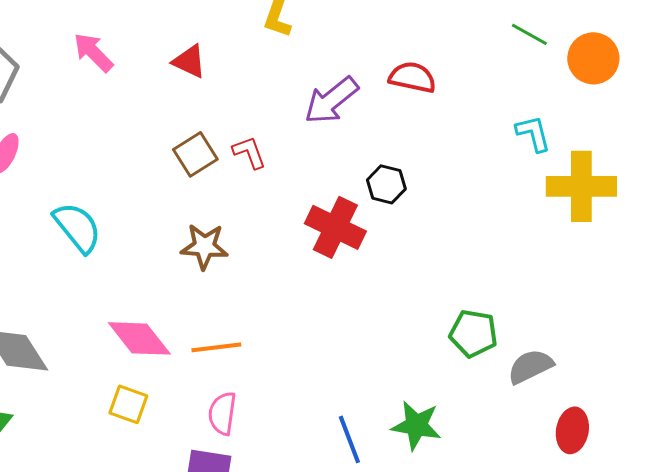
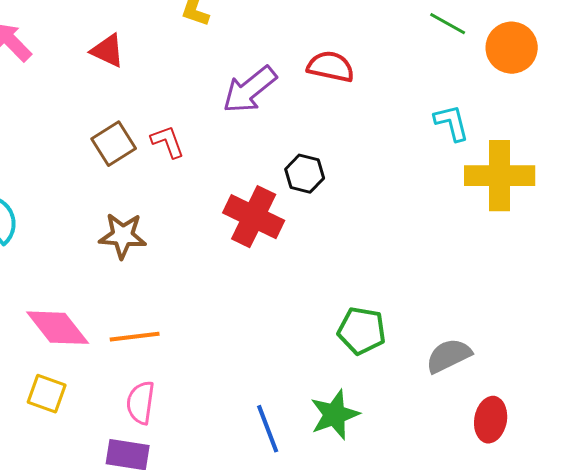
green pentagon: (473, 333) -> (362, 331), moved
green star: (416, 425) -> (335, 415), turned -30

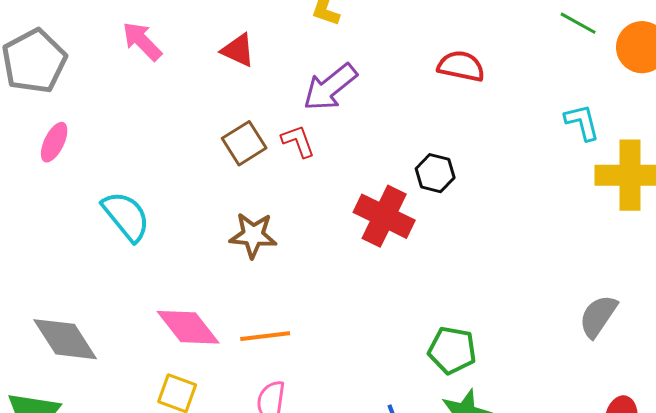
purple arrow: (250, 90) -> (330, 87), moved
green pentagon: (362, 331) -> (452, 350), moved
gray semicircle: (449, 356) -> (598, 316), moved, turned -30

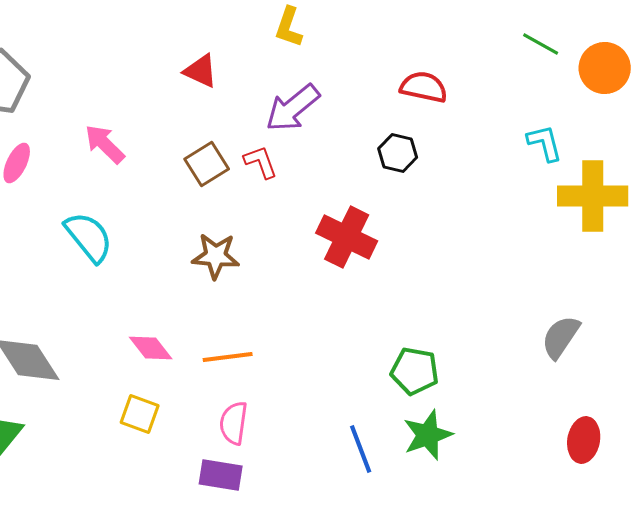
pink arrow: (142, 41) -> (105, 144), moved
black hexagon: (435, 173) -> (398, 153), moved
pink diamond: (188, 327) -> (151, 348), size x0.7

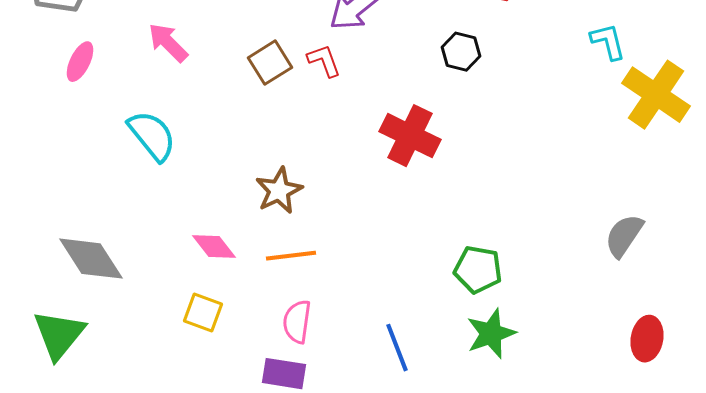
yellow cross: (593, 196) -> (656, 95), turned 34
brown star: (216, 256) -> (279, 191), moved, turned -30
blue line: (361, 449) -> (397, 348), moved

